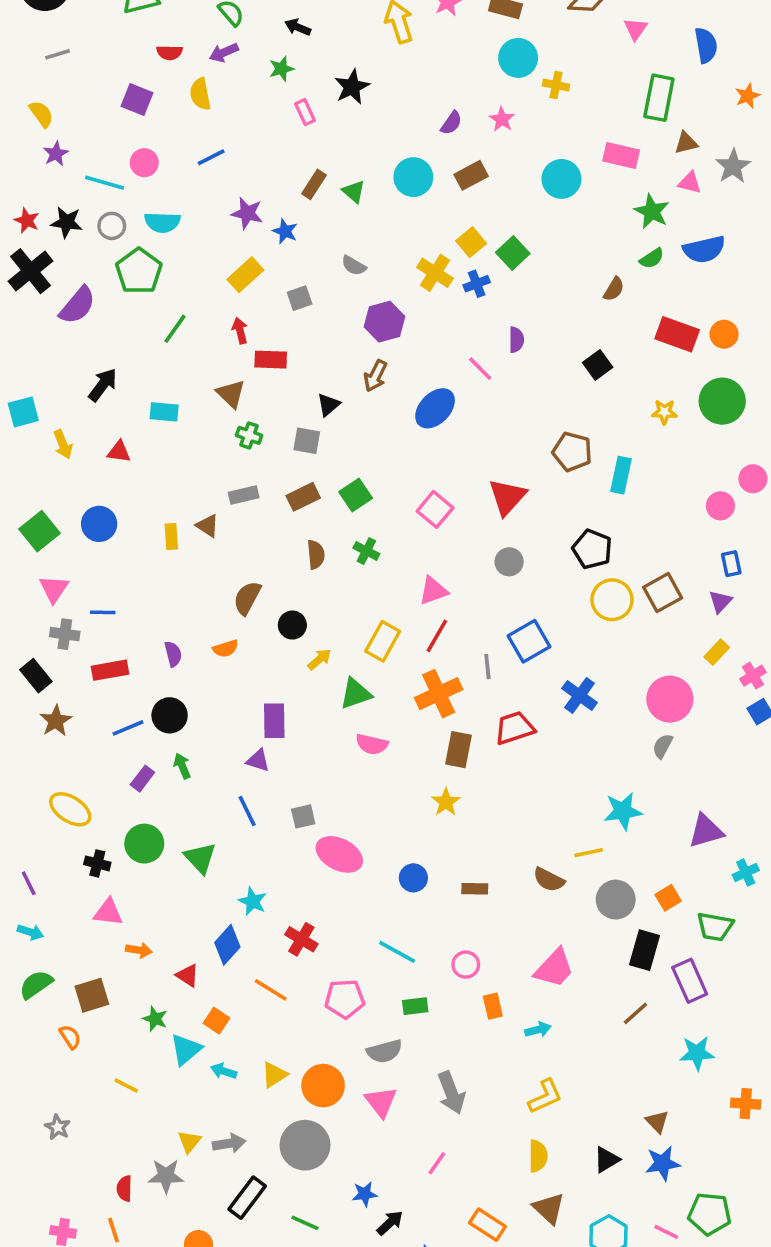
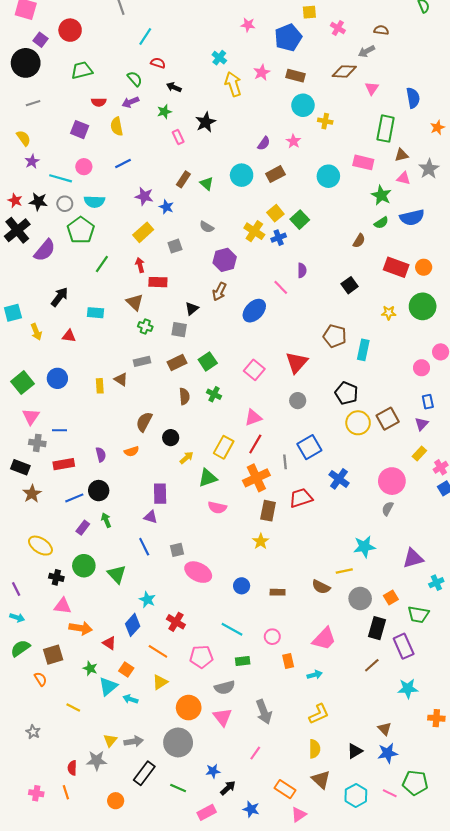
black rectangle: (36, 676) -> (20, 467), turned -30
orange arrow: (139, 950) -> (81, 628), size x1.5
yellow triangle: (274, 1075) -> (160, 682), moved

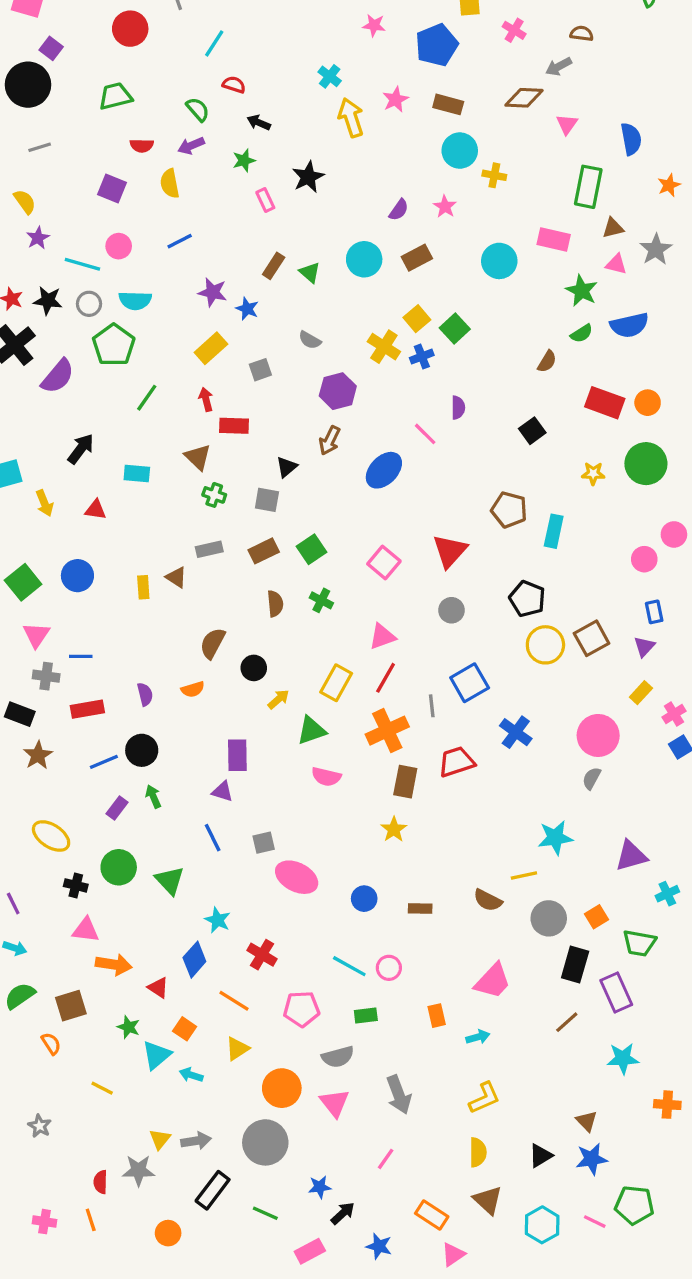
red circle: (70, 30) -> (130, 29), moved
pink circle: (272, 637) -> (389, 968), moved

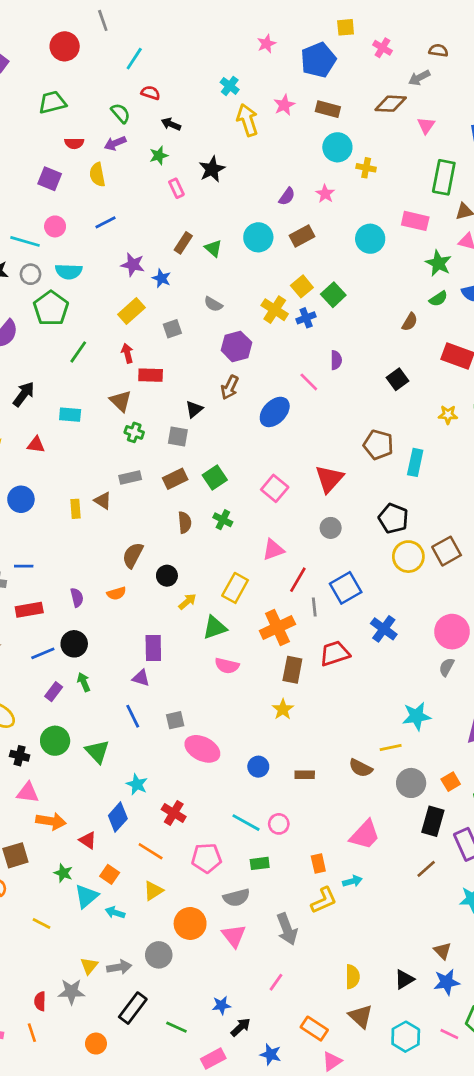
pink star: (374, 25) -> (266, 44), turned -30
red line: (386, 678) -> (298, 580), moved
yellow L-shape: (484, 1098) -> (324, 900), moved
gray circle: (265, 1142) -> (159, 955), moved, size x0.7

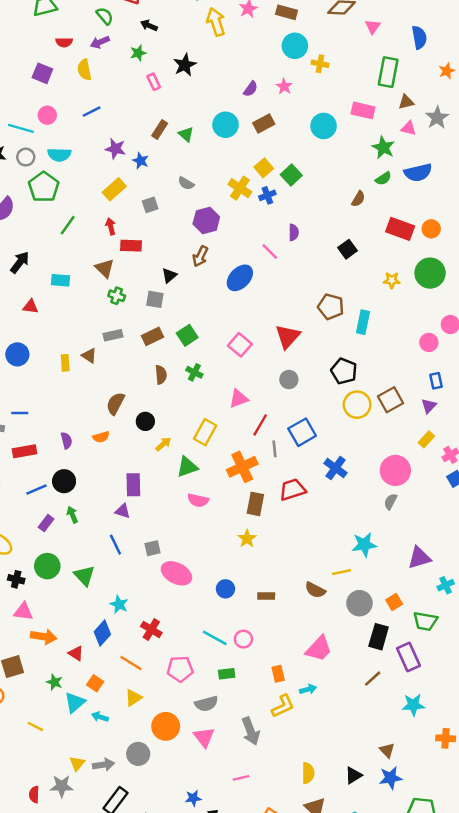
pink line: (276, 982) -> (241, 778), turned 42

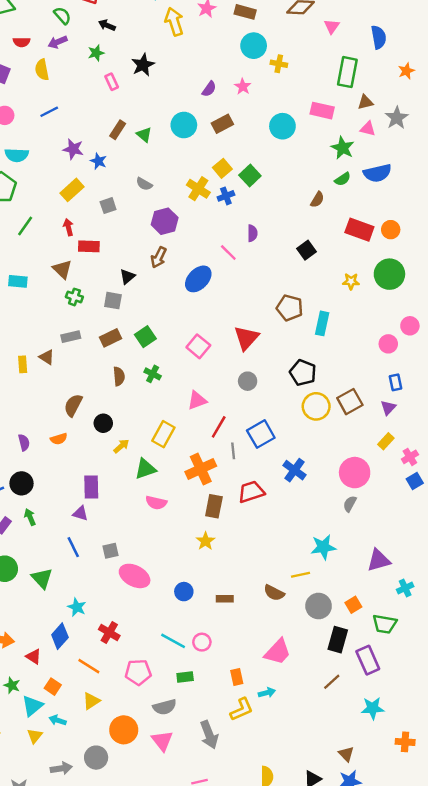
yellow triangle: (77, 763) -> (35, 736), moved

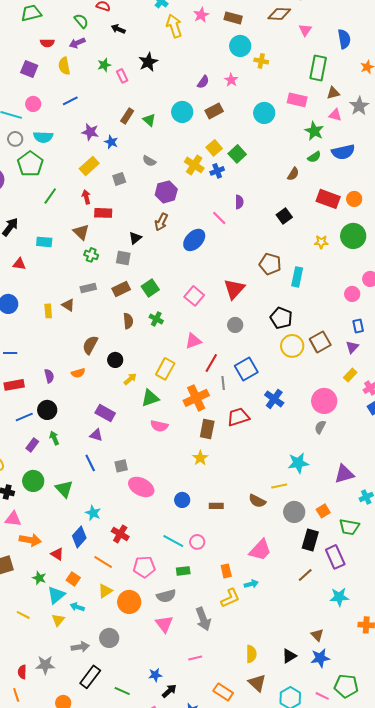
green star: (96, 53) -> (104, 65), moved
purple rectangle: (91, 487) -> (105, 413), turned -60
orange circle: (124, 730) -> (129, 602), moved

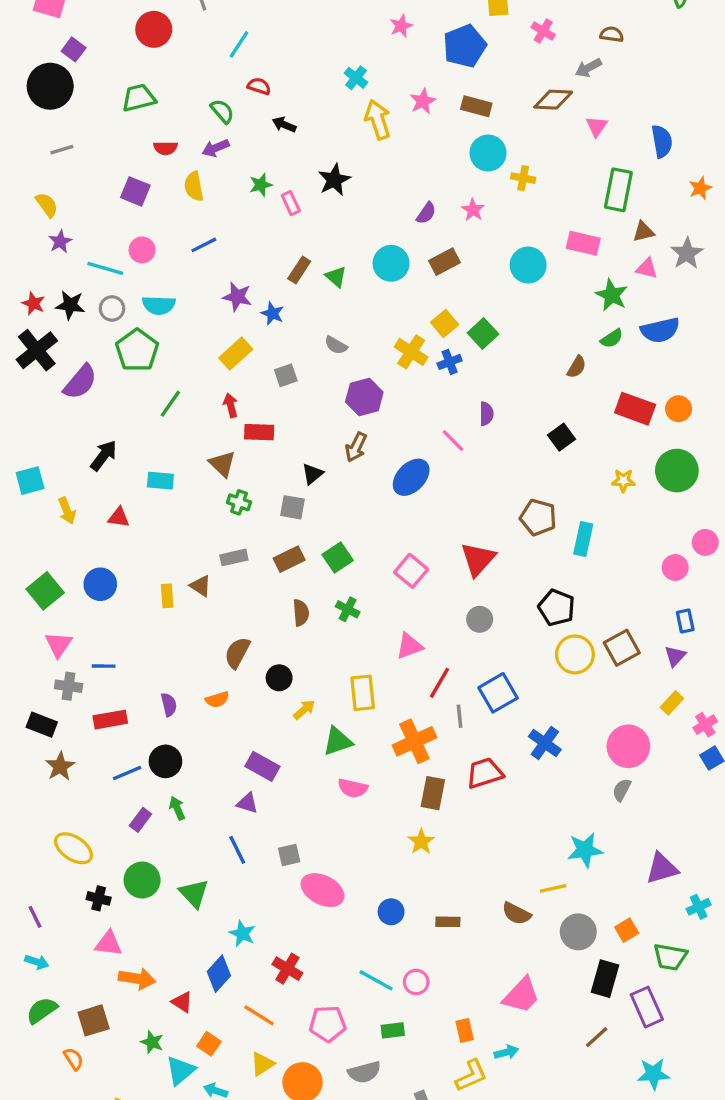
yellow rectangle: (165, 369) -> (363, 693), turned -35

